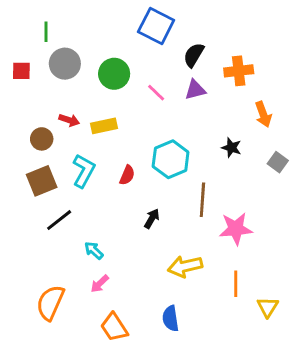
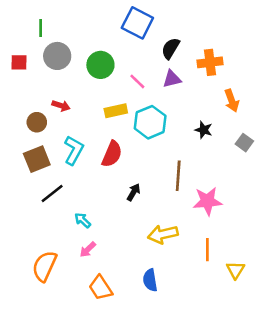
yellow rectangle: (104, 126) -> (116, 111), moved
cyan hexagon: (171, 159) -> (150, 122), moved
red semicircle: (127, 175) -> (112, 154), size x1.5

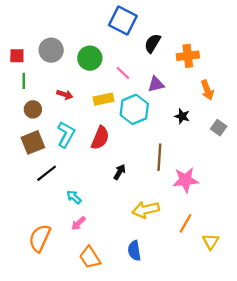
green line: (41, 28) -> (24, 81), moved
purple triangle: (172, 79) -> (156, 84), moved
red arrow: (61, 106) -> (65, 95), moved
orange line: (207, 250) -> (186, 223), turned 30

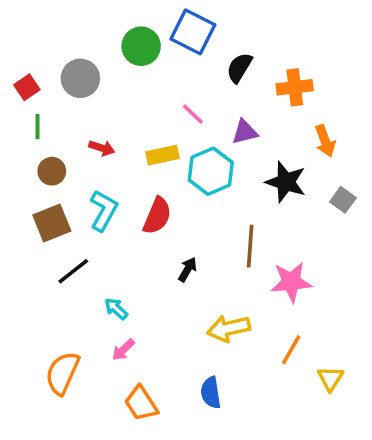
red square: (17, 56) -> (27, 87), turned -35
green circle: (90, 58) -> (141, 46), moved
black star: (182, 116) -> (286, 182), size x1.6

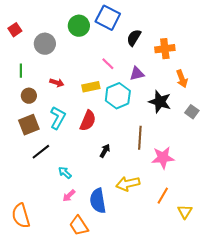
red square: (27, 87) -> (15, 30), moved
orange semicircle: (63, 373) -> (21, 216), moved, turned -40
blue semicircle: (211, 393) -> (98, 201), moved, size x1.4

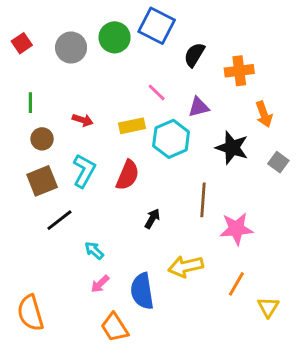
gray circle: (45, 44) -> (71, 48), moved

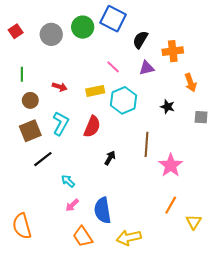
purple triangle: (199, 107) -> (147, 68), moved
black star: (232, 148) -> (168, 107), size x0.6
gray square: (278, 162) -> (201, 117), turned -32
pink star: (236, 229) -> (171, 165), turned -30
yellow arrow: (186, 266) -> (129, 238), moved

